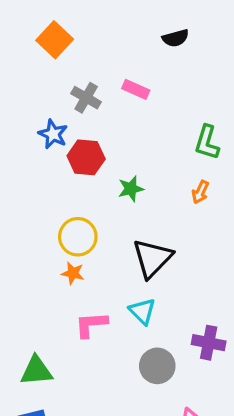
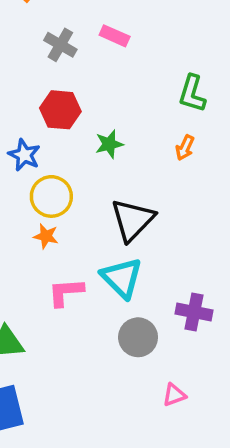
blue star: (53, 134) -> (24, 155), moved
cyan triangle: (142, 311) -> (122, 278), size x1.4

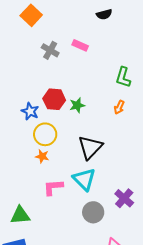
red hexagon: (60, 110) -> (54, 99), moved
purple cross: (194, 312) -> (124, 198), turned 30

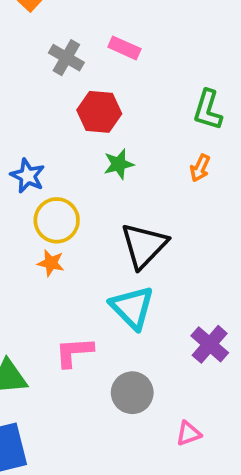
red hexagon: (54, 99) -> (99, 112), moved
pink L-shape: (53, 187) -> (74, 352), moved
gray circle: (93, 212) -> (132, 393), moved

